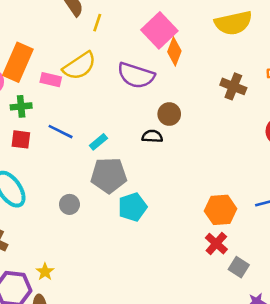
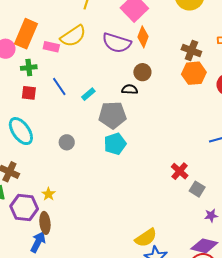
orange diamond: (174, 51) -> (143, 37), moved
blue line: (61, 132) -> (59, 86), turned 30
gray pentagon: (109, 175) -> (112, 115), moved
orange hexagon: (221, 210) -> (194, 73), moved

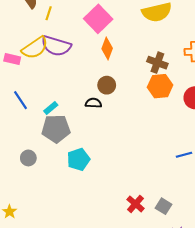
purple semicircle: (117, 43) -> (56, 46), moved
gray pentagon: (112, 115) -> (56, 129), moved
red cross: (180, 171) -> (135, 204), moved

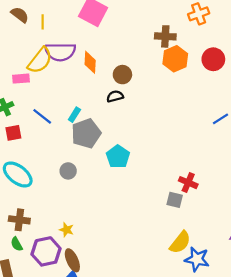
orange diamond: (107, 49) -> (90, 62), moved
gray square: (163, 206) -> (175, 200), moved

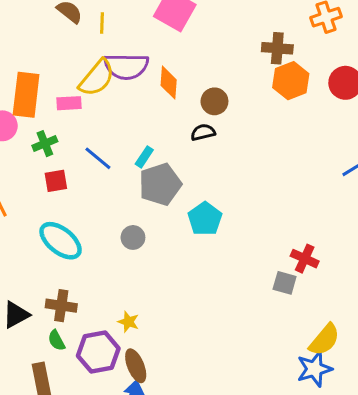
yellow semicircle: (180, 242) -> (324, 340), moved
blue star: (197, 259) -> (314, 369), turned -30

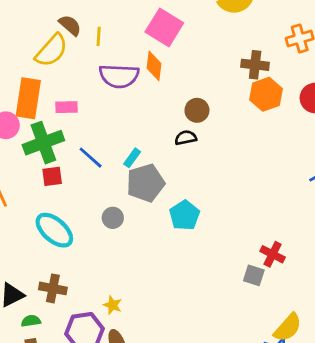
yellow semicircle: (97, 78) -> (52, 50), moved
orange diamond: (169, 83) -> (154, 66), moved
green cross: (45, 144) -> (43, 143), size x1.8
gray circle: (133, 237) -> (113, 218), moved
green semicircle: (56, 340) -> (31, 321), moved, turned 108

